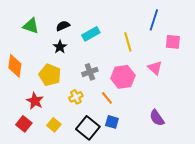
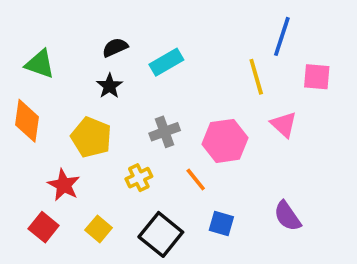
green triangle: (31, 26) -> (40, 64), moved
yellow line: (128, 42) -> (256, 77), moved
blue square: (112, 122) -> (221, 223), moved

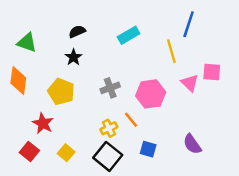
cyan rectangle: (166, 62) -> (129, 35), moved
pink square: (317, 77) -> (212, 72), moved
yellow cross: (139, 178) -> (109, 128), moved

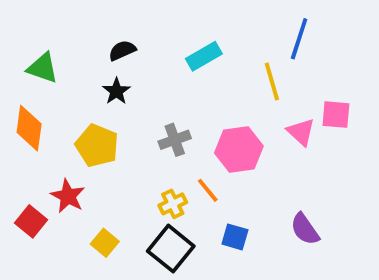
red square: (29, 152) -> (31, 221), moved

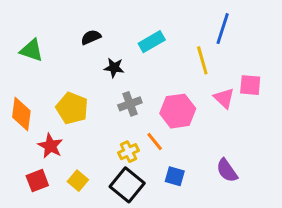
black star: (116, 91) -> (114, 68), moved, turned -30
orange diamond: (29, 128) -> (21, 114), moved
red square: (31, 221) -> (37, 181), moved, turned 30

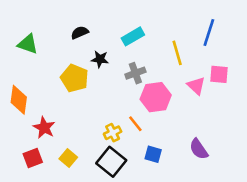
blue line: (223, 29) -> (209, 33), moved
gray cross: (130, 104) -> (135, 73), moved
yellow pentagon: (72, 108) -> (75, 78), moved

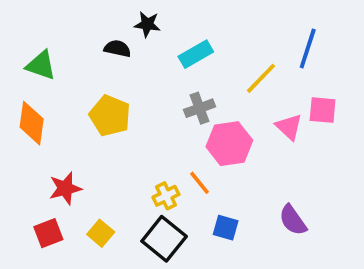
black semicircle: (80, 33) -> (117, 48), turned 36
yellow line: (177, 53) -> (261, 78), turned 60
black star: (100, 59) -> (147, 24), moved
orange diamond: (19, 100) -> (32, 123), moved
red star: (44, 128) -> (65, 188), turned 30

